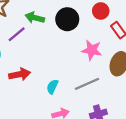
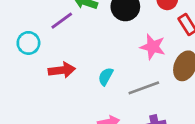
cyan semicircle: (52, 87) -> (106, 76), moved

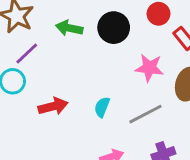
purple line: (62, 21) -> (27, 54), moved

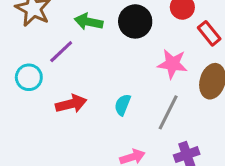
purple line: (27, 54) -> (61, 52), moved
gray line: (145, 114) -> (168, 112), turned -36

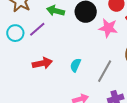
pink star: (172, 64) -> (108, 28), moved
cyan circle: (29, 77) -> (15, 33), moved

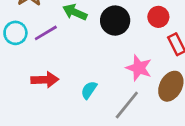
pink star: (108, 28) -> (139, 68), moved

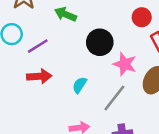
black circle: (115, 21) -> (100, 42), moved
purple line: (46, 33) -> (38, 46), moved

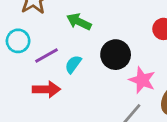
cyan semicircle: (80, 85) -> (73, 64), moved

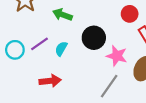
cyan circle: (18, 41) -> (15, 50), moved
red arrow: (46, 89) -> (50, 81), moved

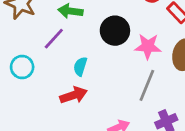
purple line: (40, 44) -> (54, 39), moved
cyan semicircle: (61, 49) -> (80, 66), moved

